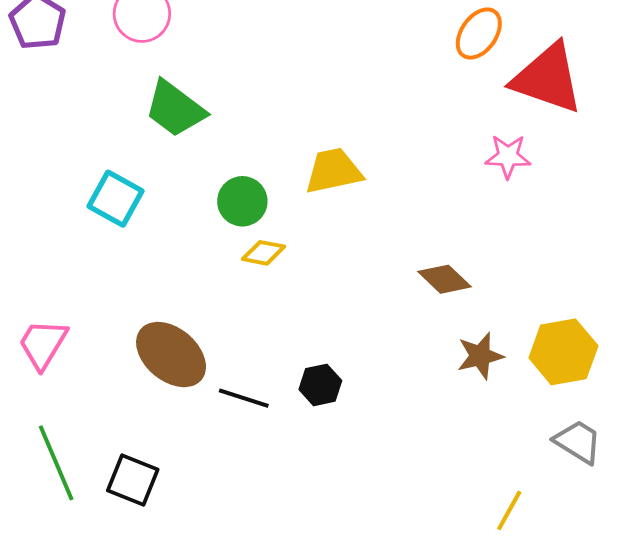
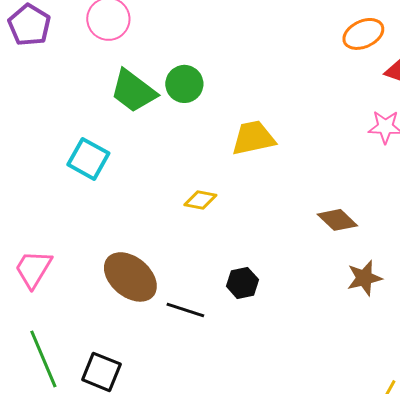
orange ellipse: (479, 34) -> (363, 34), turned 30
green circle: (242, 201) -> (184, 84), moved
black hexagon: (320, 385) -> (242, 283), moved

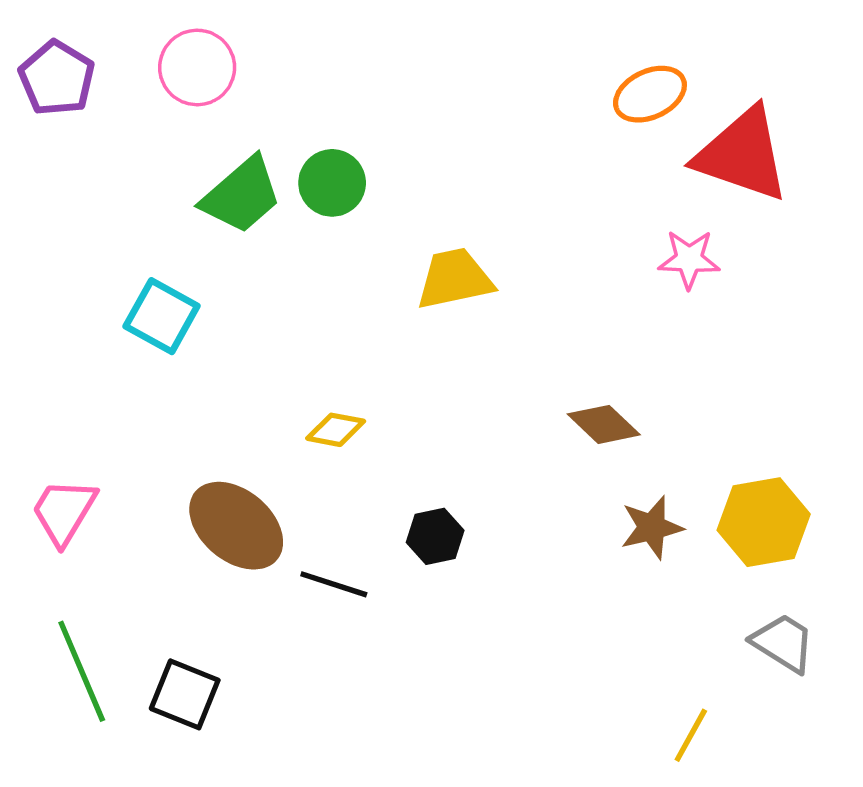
green trapezoid: (133, 91) -> (242, 195), turned -78
yellow diamond: (200, 200) -> (336, 430), moved

